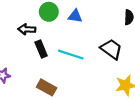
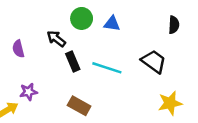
black arrow: (27, 29) -> (56, 39), turned 35

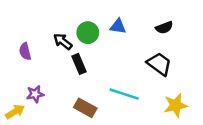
green circle: (82, 18) -> (88, 33), moved
black semicircle: (174, 25) -> (164, 28), moved, turned 66
cyan line: (107, 68) -> (124, 94), moved

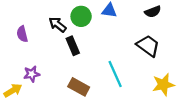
cyan line: (124, 94) -> (115, 74), turned 48

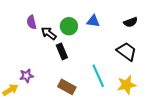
purple semicircle: (22, 34) -> (32, 22), moved
yellow star: (163, 85) -> (127, 85), moved

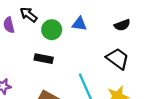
black arrow: (49, 33) -> (29, 15), moved
black rectangle: (62, 51) -> (44, 59), turned -56

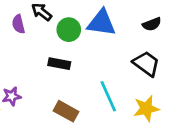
blue triangle: (79, 24) -> (101, 23), size x1.6

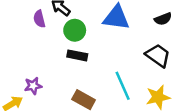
green circle: (69, 30) -> (75, 30), moved

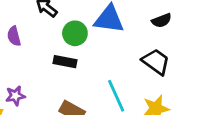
purple semicircle: (39, 19) -> (14, 36), moved
green circle: (75, 30) -> (75, 33), moved

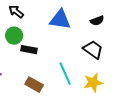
green circle: (75, 33) -> (14, 36), moved

